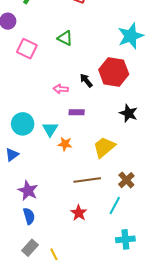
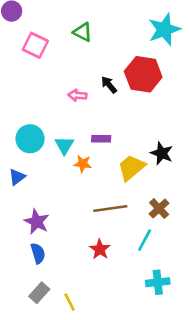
purple rectangle: (77, 112) -> (101, 139), moved
black star: (129, 113) -> (162, 153), moved

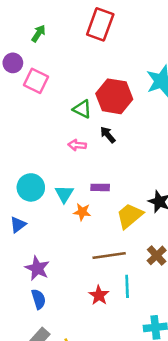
green triangle: (83, 32) -> (82, 109), moved
pink square: (35, 45) -> (36, 81), moved
red hexagon: (143, 74) -> (114, 96), moved
cyan line: (145, 240) -> (127, 286), moved, turned -30

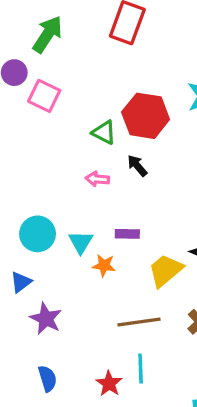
green arrow: (39, 33) -> (47, 34), size x1.6
purple star: (37, 268) -> (46, 319), moved
cyan line: (127, 286) -> (141, 369), moved
red star: (99, 295) -> (109, 384), moved

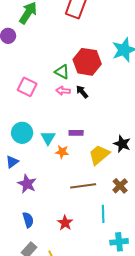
pink square: (44, 96) -> (27, 87), moved
pink arrow: (97, 179) -> (63, 91), moved
cyan line: (141, 369) -> (103, 214), moved

